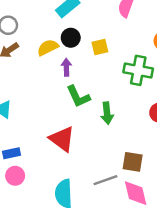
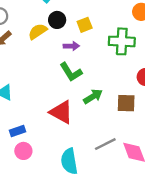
purple arrow: (66, 67) -> (71, 46), moved, turned 98
green arrow: (107, 113) -> (93, 96), moved, turned -108
brown square: (133, 162) -> (126, 103), moved

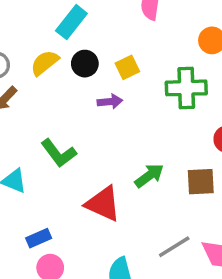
yellow semicircle: (38, 31) -> (45, 63), moved
green L-shape: (71, 72) -> (59, 153), moved

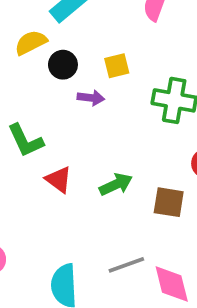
black circle: (85, 64) -> (63, 65), moved
red triangle: (103, 204) -> (59, 180), moved, size x0.7

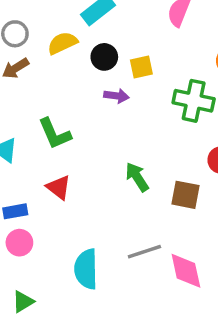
black circle: (63, 65) -> (104, 57), moved
red triangle: (59, 180) -> (59, 187), moved
green arrow: (116, 184) -> (137, 177), turned -100

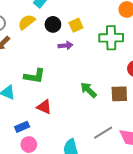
green L-shape: (55, 134) -> (34, 76), turned -45

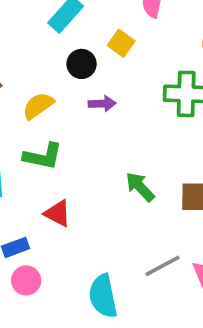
yellow semicircle: (27, 22) -> (38, 106), moved
yellow square: (76, 25) -> (121, 43), moved, turned -32

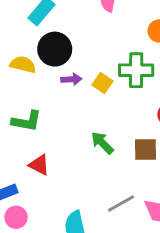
yellow square: (121, 43) -> (103, 83), moved
black circle: (82, 64) -> (55, 49), size x1.5
yellow semicircle: (38, 106) -> (23, 65), moved, turned 50

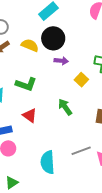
yellow square: (103, 83) -> (81, 80), moved
green arrow: (102, 143) -> (65, 107), moved

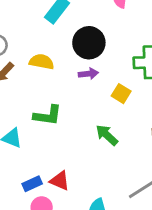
black circle: (53, 38) -> (89, 43), moved
red triangle: (30, 115) -> (60, 181), moved

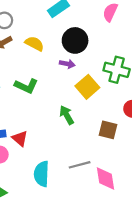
yellow square: (121, 94) -> (87, 87), size x1.5

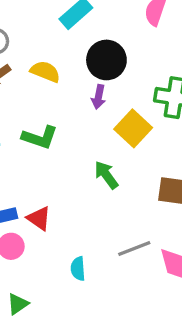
purple arrow: (67, 64) -> (99, 97), turned 96
cyan semicircle: (42, 174) -> (78, 269), size x0.6

